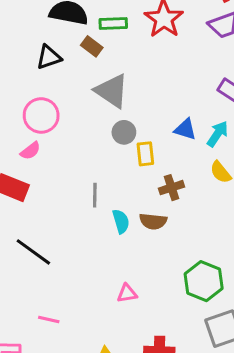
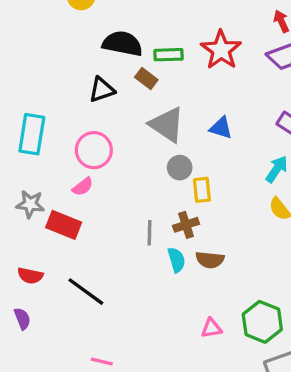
blue triangle: (185, 129) -> (221, 128), moved
brown cross: (171, 188) -> (186, 225), moved
pink triangle: (127, 293) -> (211, 328), moved

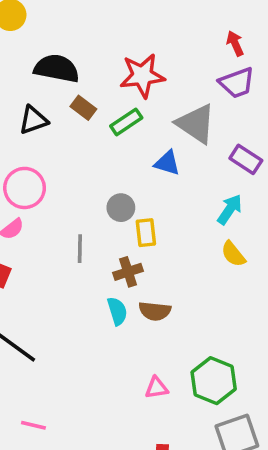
red star: (221, 50) -> (142, 76), moved, turned 30
green rectangle: (169, 55) -> (126, 122), moved, turned -32
gray triangle: (167, 125) -> (196, 124), moved
gray line: (149, 233) -> (80, 249), moved

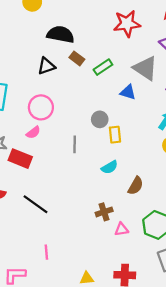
red star: (142, 76) -> (127, 24), moved
brown cross: (128, 272) -> (104, 212), moved
cyan semicircle: (117, 311) -> (109, 167), moved, turned 77
brown semicircle: (155, 311) -> (136, 186), moved, turned -66
pink line: (33, 425) -> (46, 252), turned 72

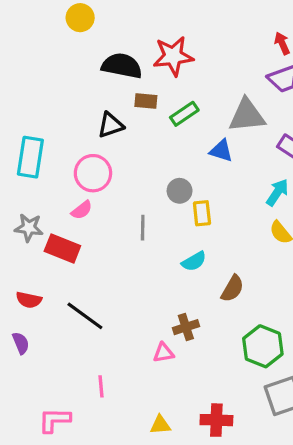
red star: (127, 24) -> (173, 56), moved
brown rectangle: (77, 58) -> (146, 101), turned -32
black triangle: (46, 66) -> (111, 125), moved
gray triangle: (145, 68) -> (247, 115), turned -40
pink triangle: (121, 229) -> (163, 353), moved

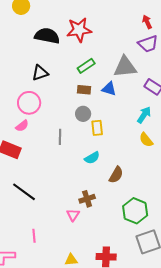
brown rectangle: (146, 101) -> (84, 90), moved
pink triangle: (163, 353) -> (73, 215), turned -48

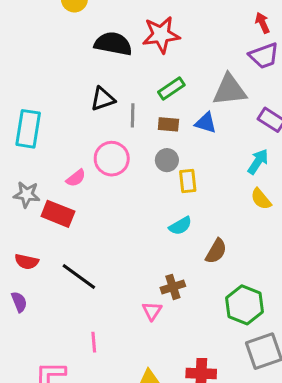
pink circle: (29, 103) -> (112, 159), moved
gray line: (60, 137) -> (133, 115), moved

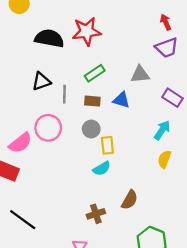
gray triangle: (230, 90) -> (140, 74), size x0.7
pink semicircle: (76, 178) -> (20, 143), size x1.5
yellow semicircle: (261, 199) -> (164, 159), turned 60
cyan semicircle: (180, 226) -> (102, 168), moved
brown cross: (173, 287) -> (96, 214), moved

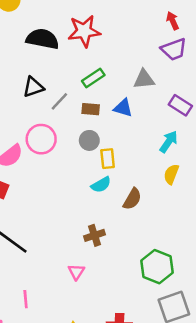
gray line: (64, 94) -> (59, 101), turned 42
brown semicircle: (130, 200) -> (132, 199), moved

